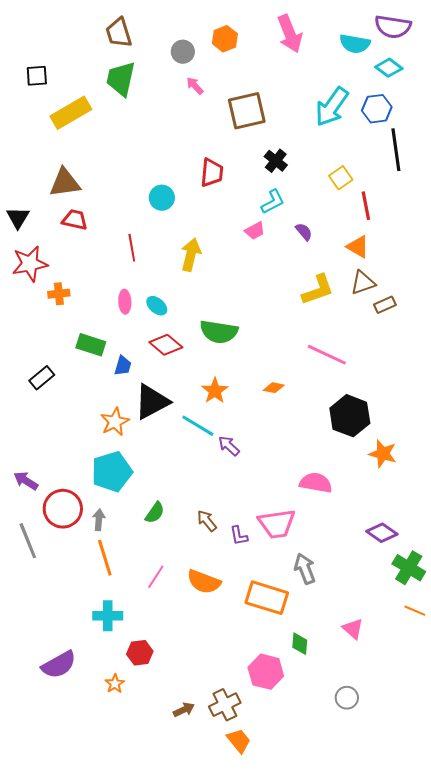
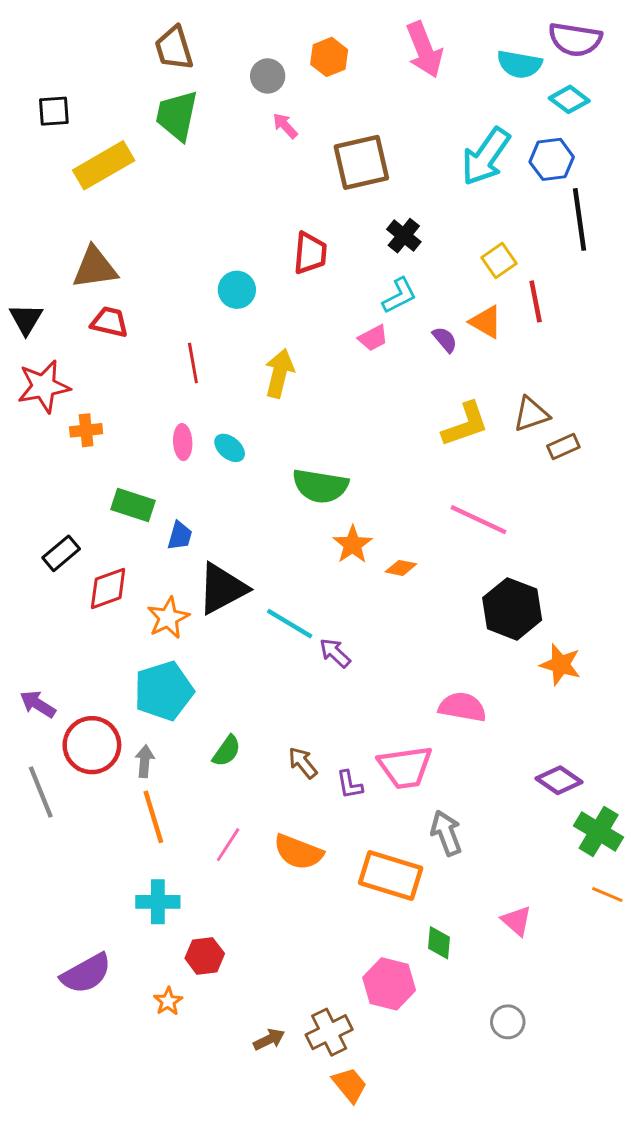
orange triangle: (358, 247) -> (486, 322), moved
red diamond: (166, 345) -> (108, 588), moved, turned -60
orange star: (215, 391) -> (353, 545), moved

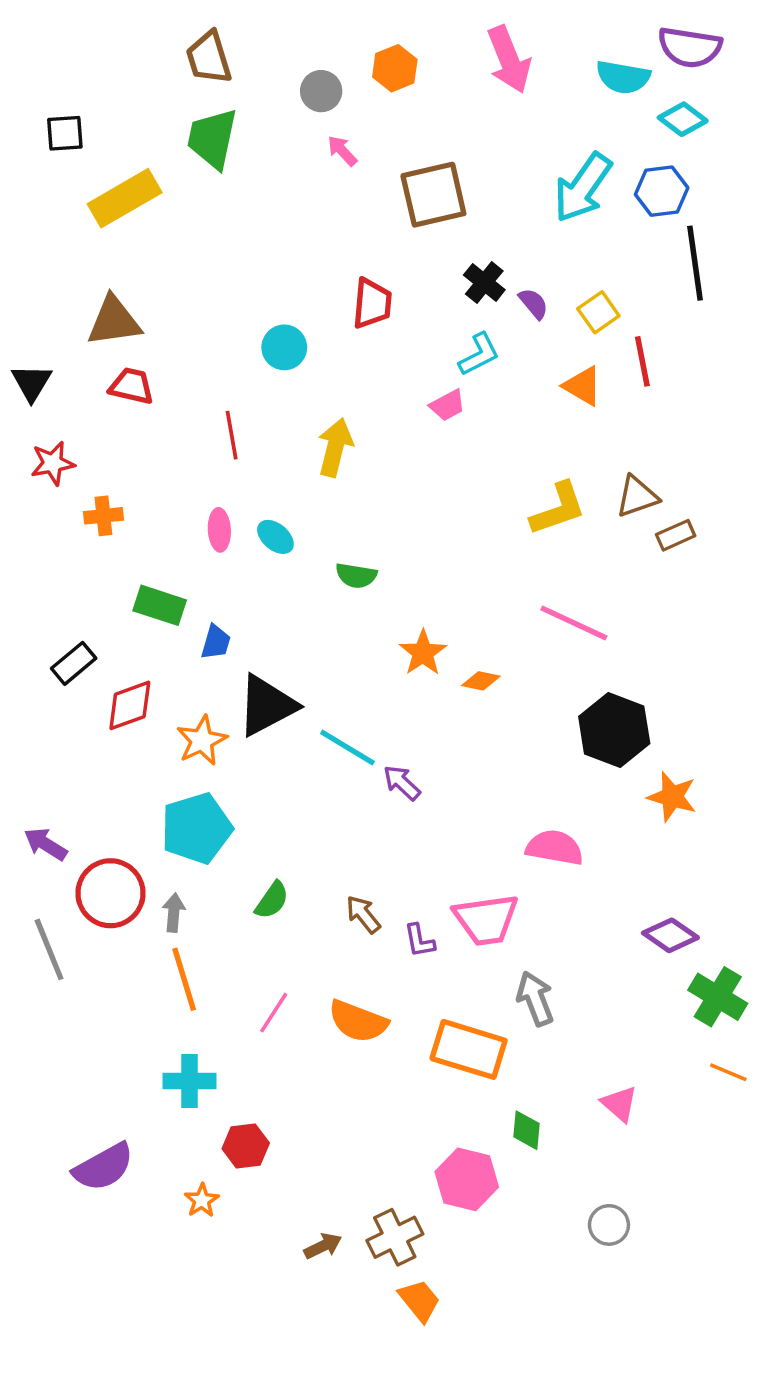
purple semicircle: (445, 340) -> (534, 303), moved
red star: (44, 386) -> (53, 463), size x0.7
green semicircle: (320, 486) -> (356, 576), moved, size x0.6

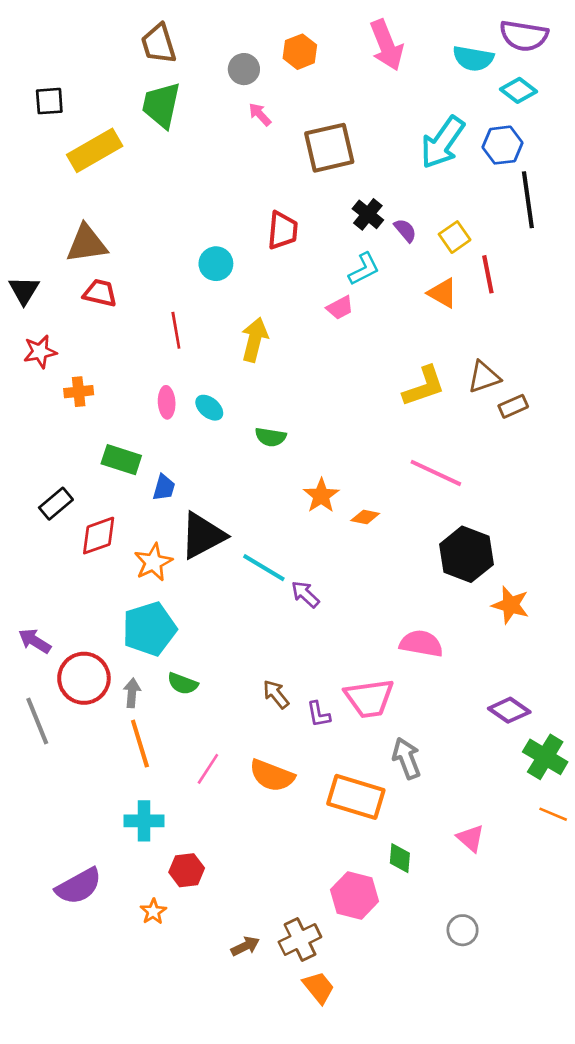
green semicircle: (272, 900) -> (183, 684), moved, turned 76

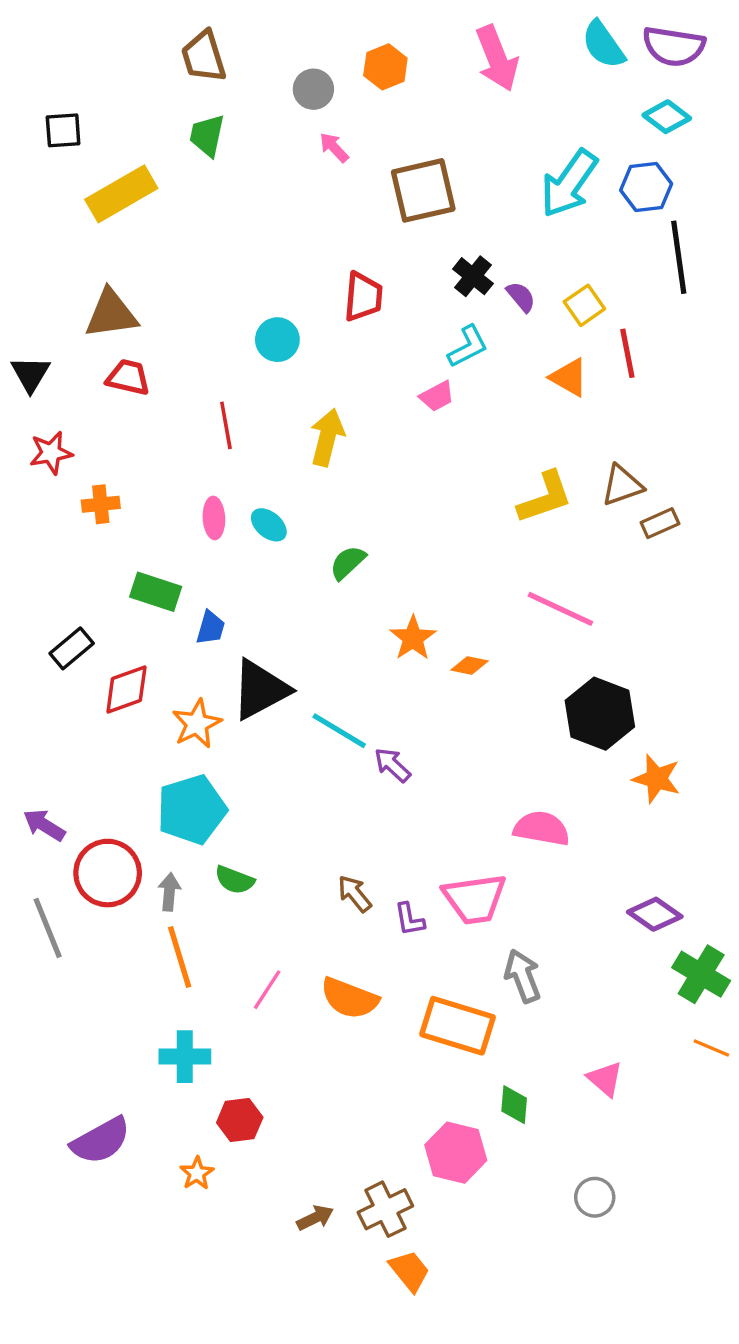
cyan semicircle: (473, 58) -> (603, 45), moved, turned 45
green trapezoid: (161, 105) -> (207, 136), size x0.7
green semicircle: (271, 437) -> (348, 563), turned 128

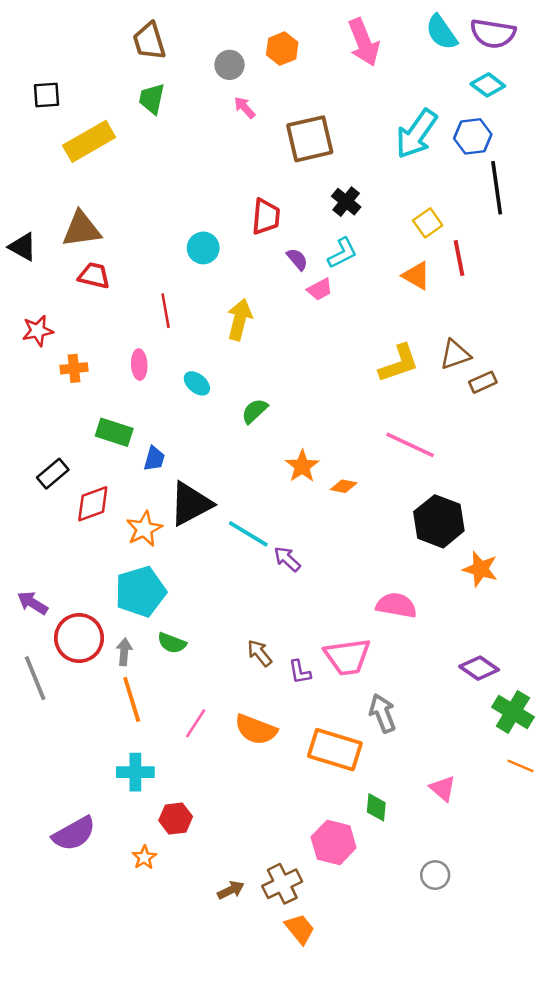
purple semicircle: (521, 297) -> (297, 259), moved
black triangle: (30, 374) -> (23, 247), moved, turned -32
pink ellipse: (214, 518) -> (139, 365), moved

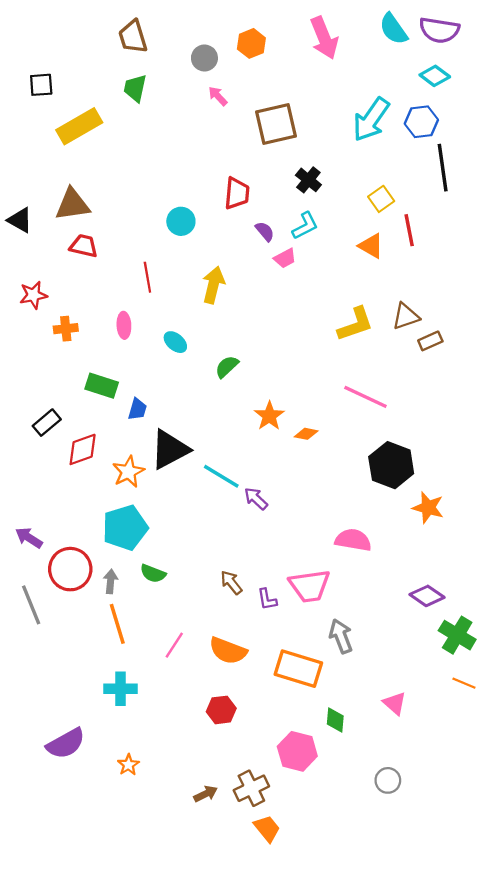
red hexagon: (176, 819) -> (221, 710), moved

